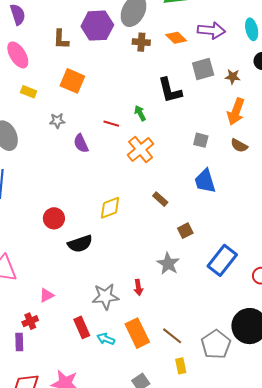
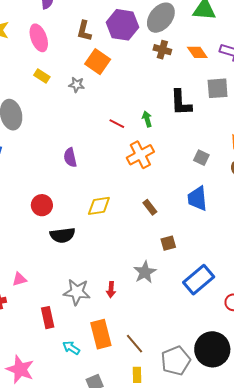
orange square: (72, 81) -> (98, 62), moved
gray star: (57, 121) -> (77, 85), moved
purple semicircle: (81, 143) -> (70, 157), moved
cyan arrow: (106, 339) -> (71, 348), moved

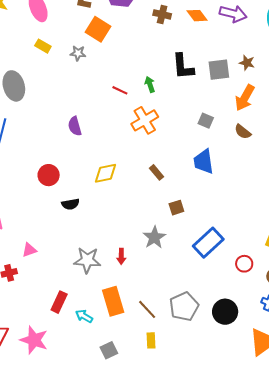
gray square: (218, 88) -> (219, 70), moved
black semicircle: (62, 235) -> (70, 204), size x0.7
red rectangle: (48, 318) -> (59, 302), moved, turned 40
black circle: (212, 349) -> (225, 312), size x0.7
gray pentagon: (176, 361) -> (184, 307), moved

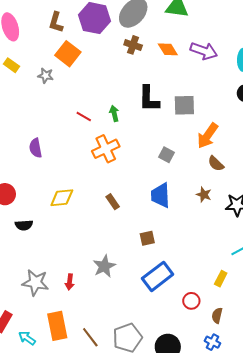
brown star: (247, 63) -> (204, 195), moved
brown semicircle: (243, 132) -> (216, 164), moved
brown square: (176, 208) -> (147, 238), moved

